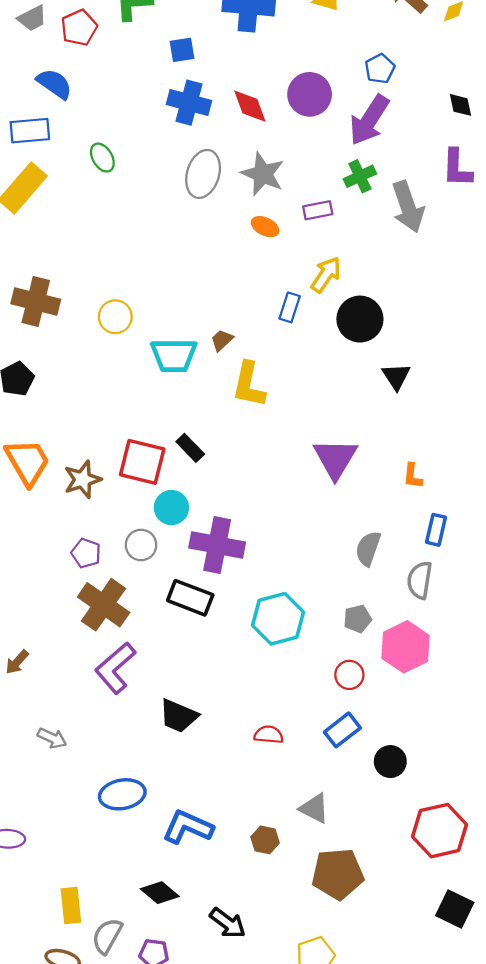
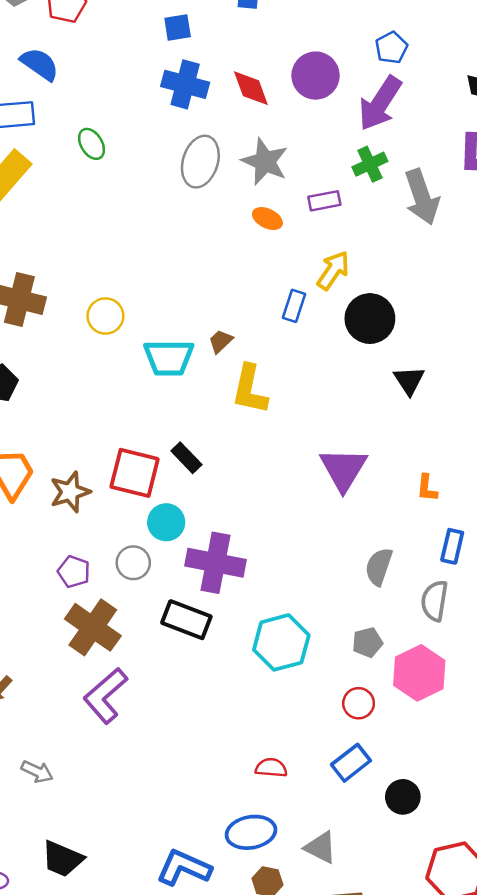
black trapezoid: (178, 716) -> (62, 859), moved
blue ellipse: (122, 794) -> (251, 832), moved

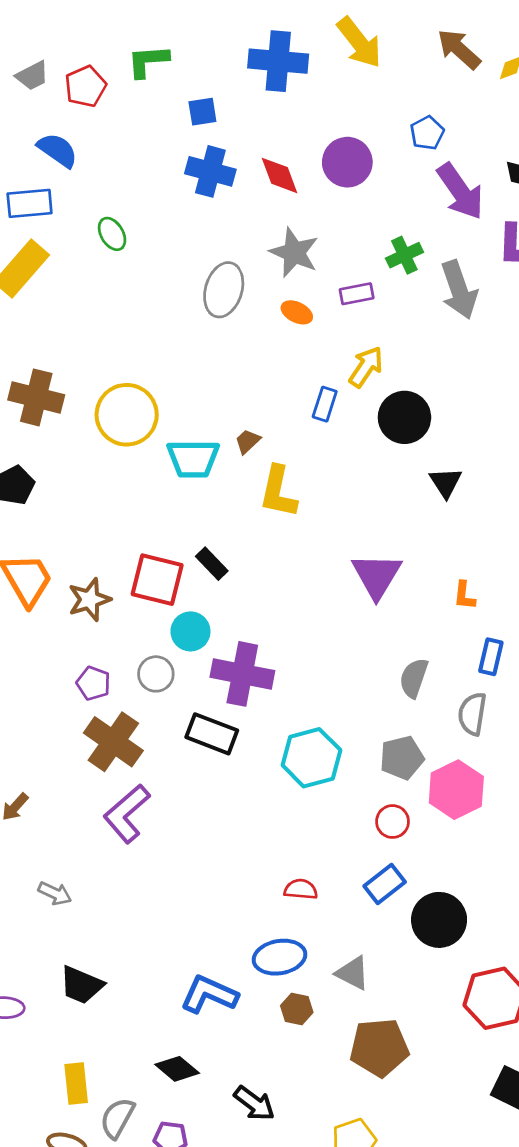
purple arrow: (380, 103) -> (460, 191), moved, turned -68
gray ellipse: (200, 162) -> (224, 290), moved
yellow circle: (105, 316) -> (127, 415), size x1.6
gray pentagon: (367, 642) -> (402, 758), size x1.4
black circle: (403, 797) -> (439, 920), size x1.5

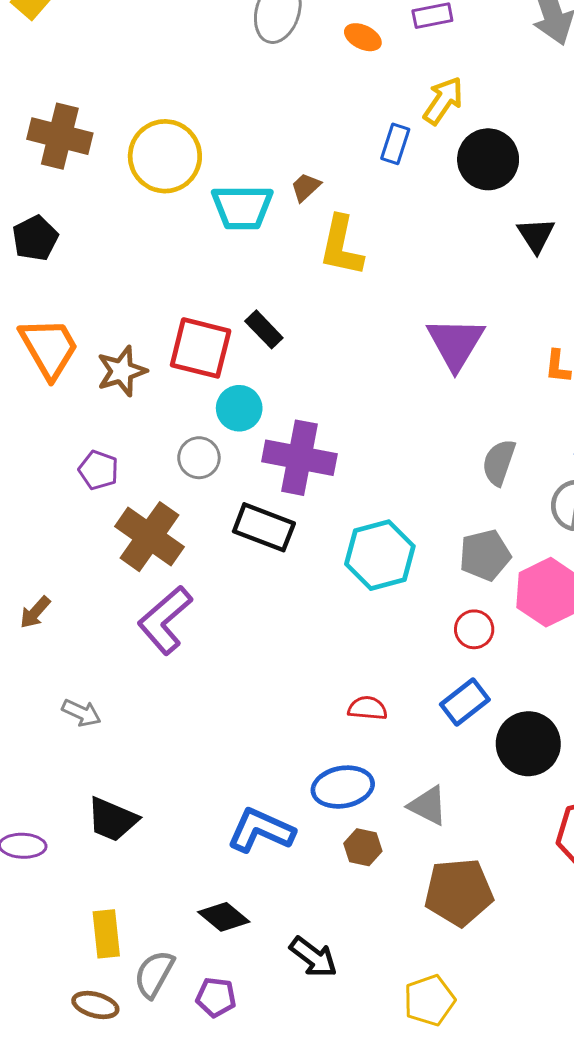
purple pentagon: (93, 683) -> (98, 470), moved

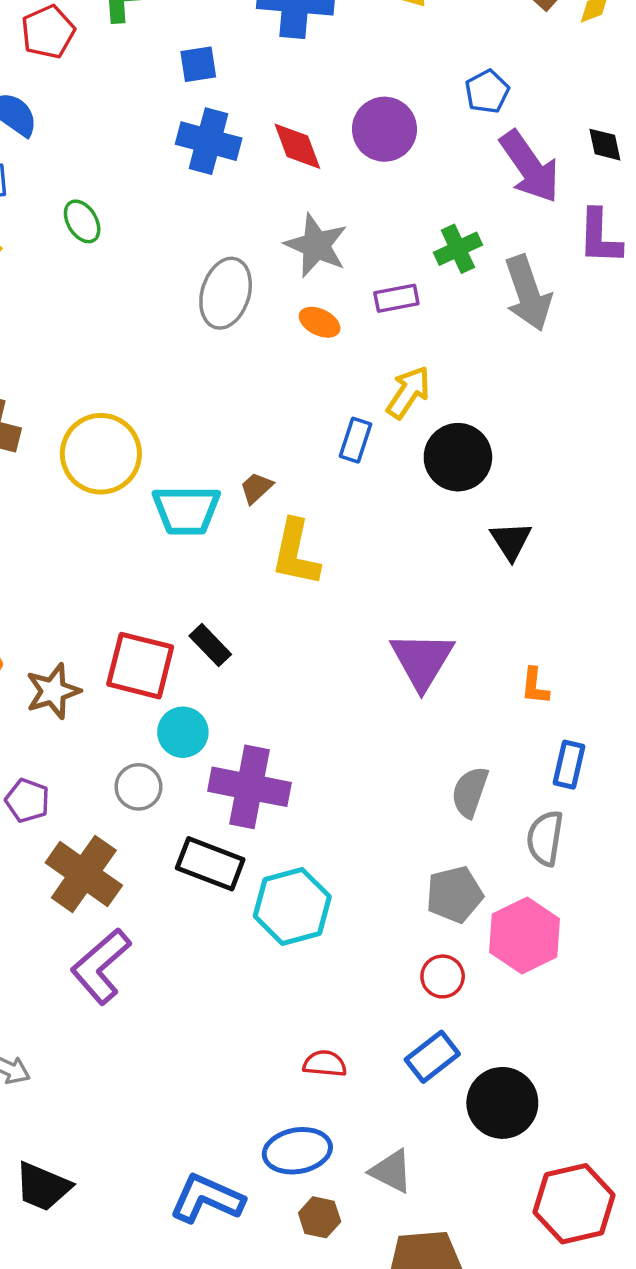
cyan hexagon: (380, 555) -> (292, 906), moved

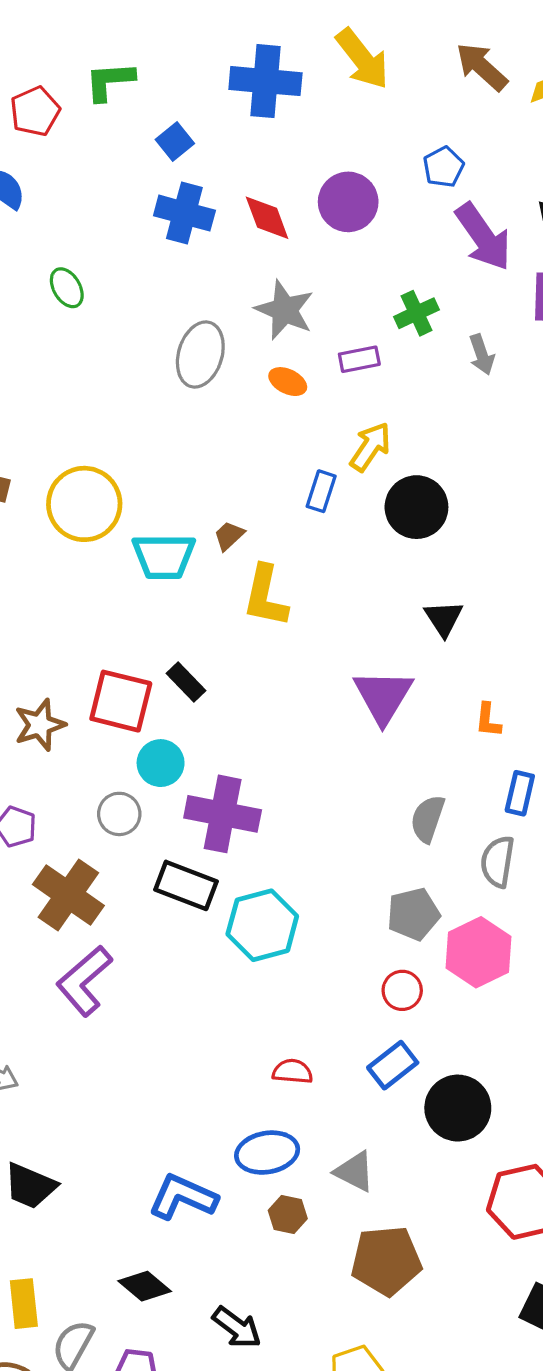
blue square: (198, 64) -> (175, 141), turned -30
gray arrow: (528, 293) -> (482, 355), size x0.6
black triangle: (511, 541) -> (444, 618), moved

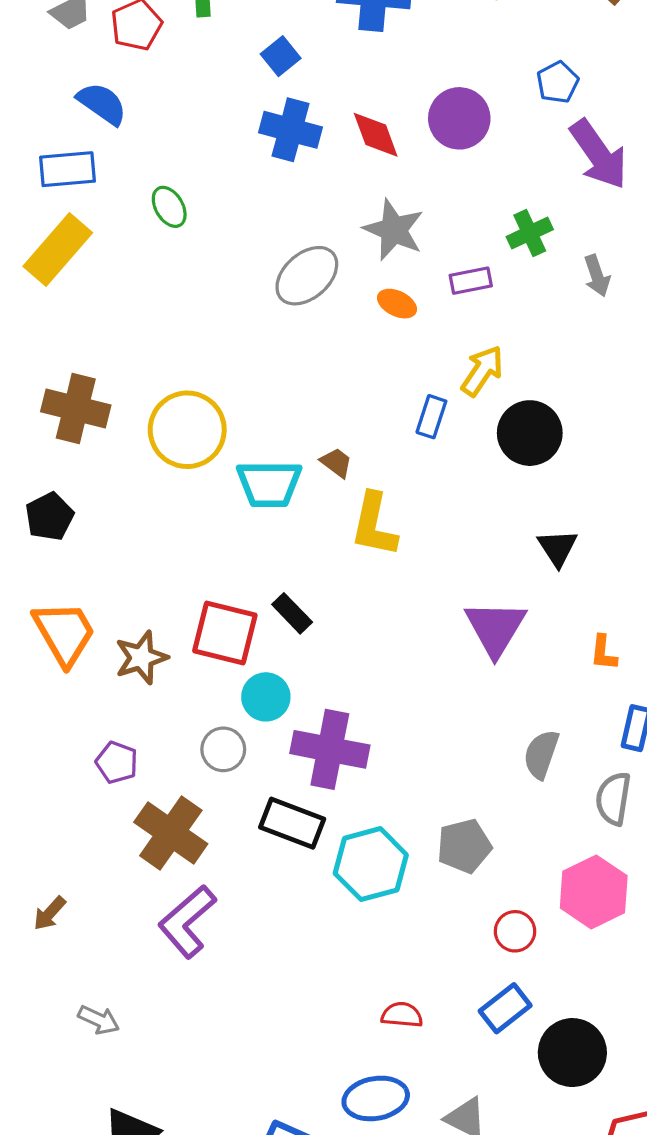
gray ellipse: (200, 355) -> (307, 276), turned 32
brown trapezoid: (229, 536) -> (336, 463), turned 80
gray pentagon: (413, 914) -> (464, 846), moved

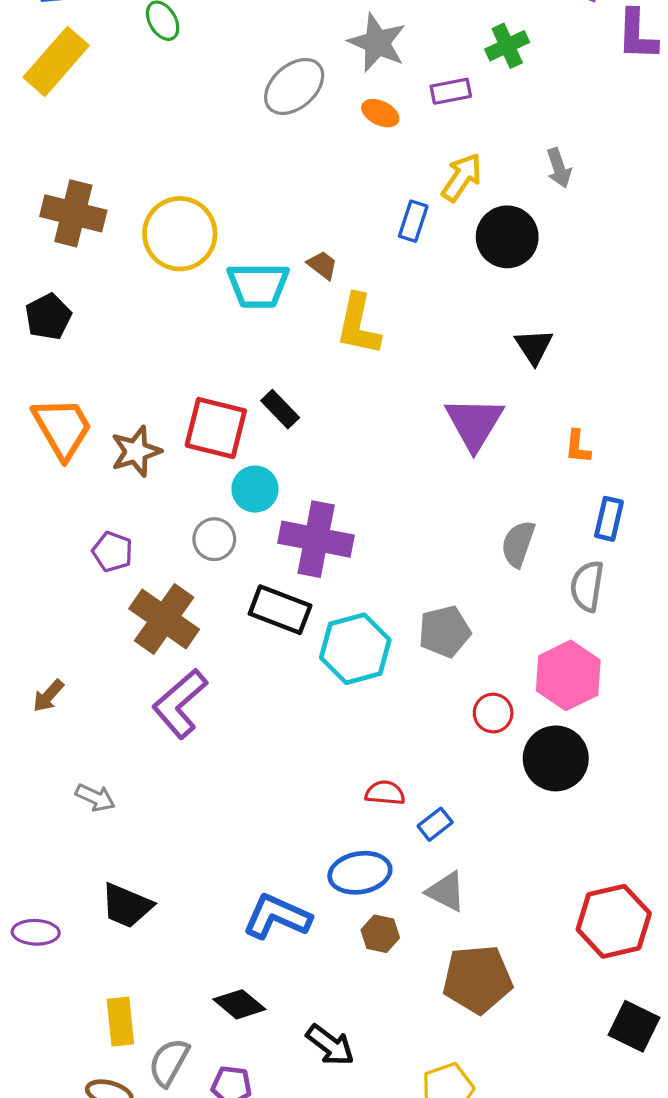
gray arrow: (597, 276) -> (559, 168), moved
blue rectangle: (505, 1008) -> (435, 824), moved, size x0.7
black circle: (572, 1053) -> (556, 758), moved

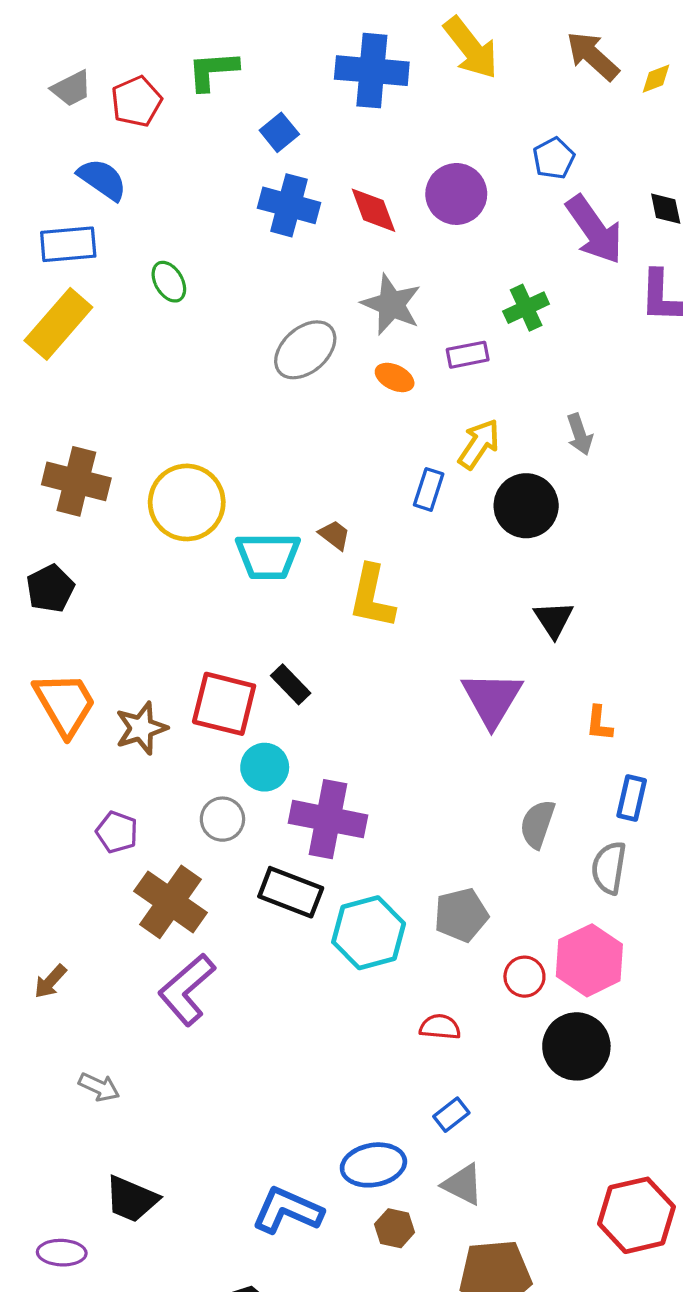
red circle: (493, 713) -> (524, 977), moved
red semicircle: (385, 793) -> (440, 1027), moved
purple ellipse: (36, 932) -> (62, 1253), moved

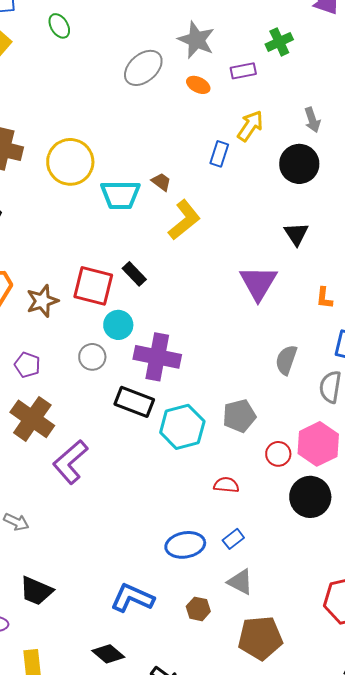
black circle: (526, 506) -> (299, 164), moved
yellow L-shape: (372, 597) -> (184, 220), turned -141
brown cross: (170, 902) -> (32, 419), moved
blue ellipse: (373, 1165) -> (185, 545), moved

